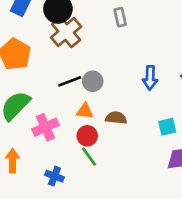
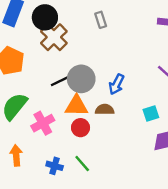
blue arrow: (150, 78) -> (116, 84), moved, turned 30
gray circle: (93, 81) -> (81, 79), size x1.5
orange triangle: (85, 111) -> (76, 106), size x1.5
green line: (89, 156) -> (82, 163), moved

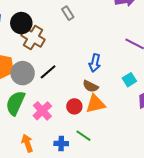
gray circle: (81, 79) -> (23, 73), moved
orange triangle: (76, 106) -> (96, 104), moved
brown semicircle: (105, 110) -> (90, 86), turned -140

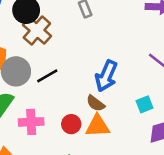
blue arrow: (95, 63) -> (106, 76), size x1.4
pink cross: (42, 111) -> (31, 122), turned 30

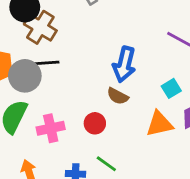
black line: (47, 76) -> (47, 63), moved, turned 35
orange triangle: (98, 126) -> (160, 124), moved

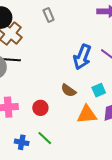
blue arrow: (124, 64) -> (82, 57), moved
brown semicircle: (118, 96) -> (68, 90), moved

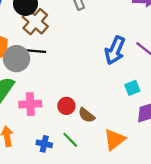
brown semicircle: (68, 90) -> (87, 115), moved
orange triangle: (87, 114) -> (114, 140), moved, turned -35

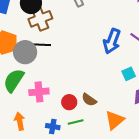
brown cross: (35, 22) -> (40, 19), turned 30
red circle: (66, 106) -> (69, 102), moved
green line: (70, 140) -> (76, 122), turned -56

